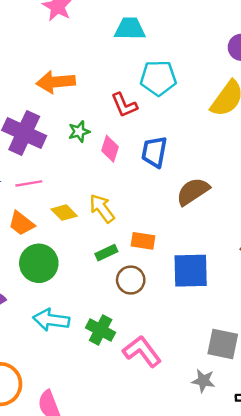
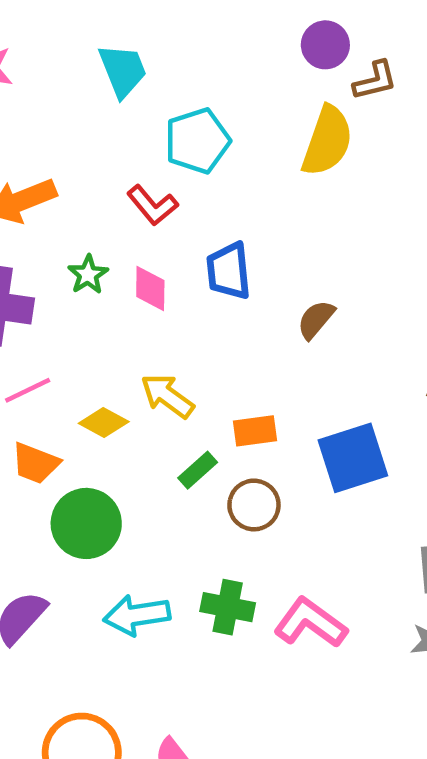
cyan trapezoid: (130, 29) -> (123, 70), turned 84
brown semicircle: (193, 191) -> (316, 319), size x0.7

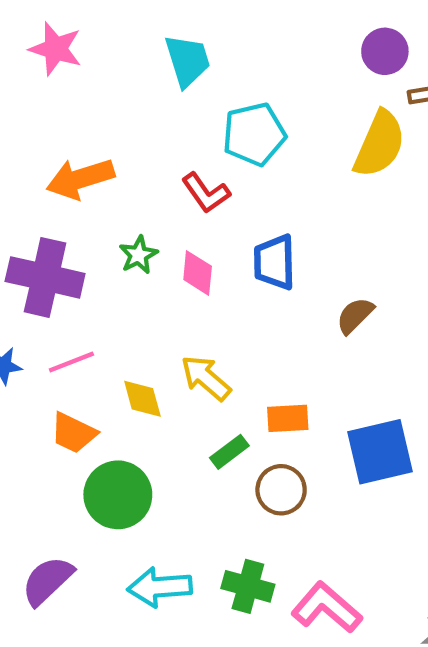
yellow diamond: (104, 422) -> (142, 399), turned 42

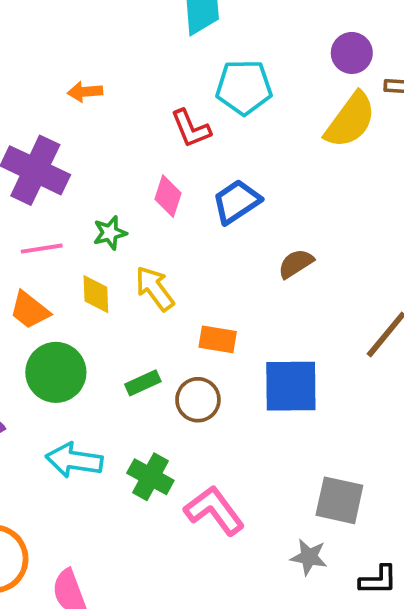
purple circle: (385, 51) -> (352, 53), moved
orange arrow: (80, 179) -> (85, 92), size x0.6
green star: (138, 255) -> (110, 233), moved
blue trapezoid: (274, 262) -> (237, 202), turned 45
green rectangle: (229, 452) -> (143, 383), moved

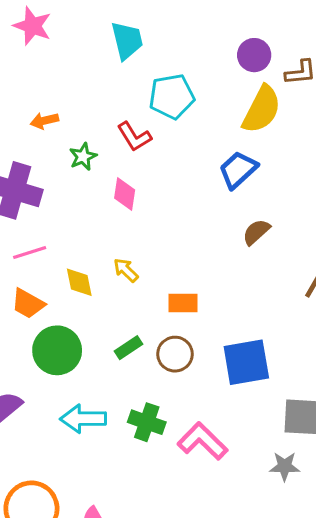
blue trapezoid: (237, 202) -> (238, 170), moved
green star: (110, 233) -> (83, 157), moved
brown semicircle: (296, 264) -> (256, 232), moved
yellow arrow: (155, 288) -> (126, 270), size x0.7
blue square: (291, 386) -> (246, 362), moved

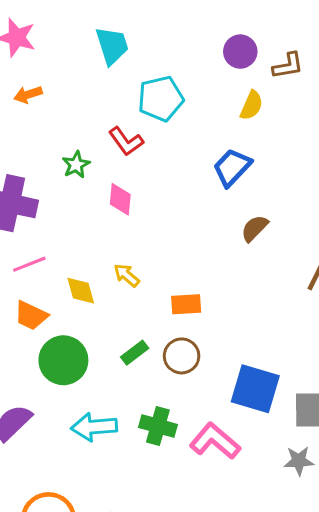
yellow semicircle: (262, 109) -> (251, 105), size x0.6
orange arrow: (44, 121) -> (28, 94), moved
blue square: (246, 362) -> (255, 389), moved, turned 30

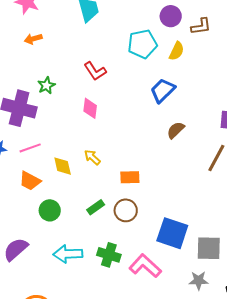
cyan pentagon: (161, 99) -> (142, 44), moved
green star: (76, 165) -> (46, 85), moved
green circle: (63, 360) -> (50, 210), size x0.7

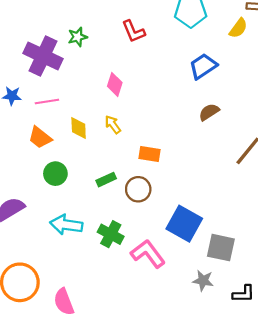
yellow semicircle: (177, 51) -> (238, 28), moved
pink diamond: (90, 108) -> (115, 84), moved

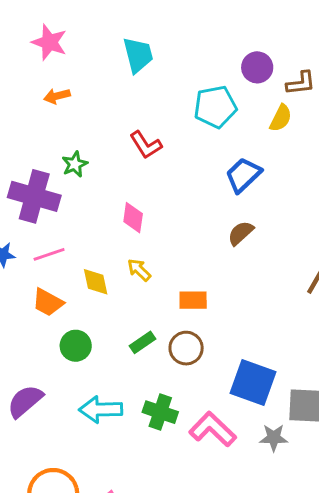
brown semicircle: (209, 112) -> (241, 233), moved
gray star: (203, 281) -> (274, 438), moved

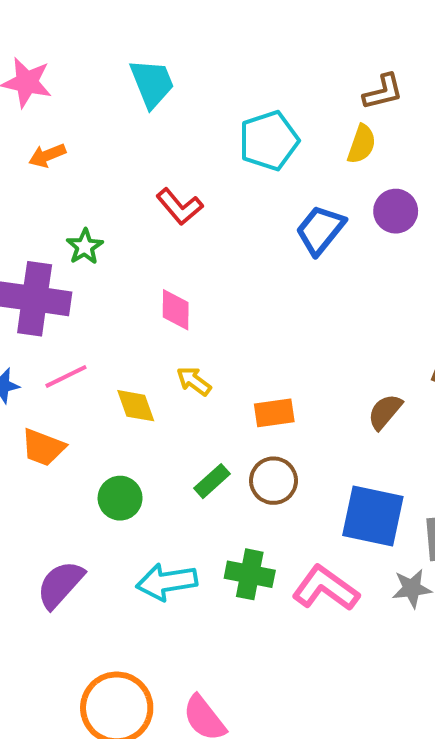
purple circle: (257, 67) -> (396, 211), moved
brown semicircle: (241, 233) -> (385, 412), moved
orange trapezoid: (48, 302) -> (43, 447), moved

